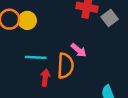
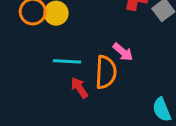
red arrow: (45, 78) -> (79, 88), turned -42

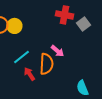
cyan line: (67, 61) -> (21, 57), turned -42

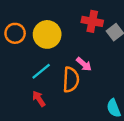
yellow circle: (14, 26) -> (47, 34), moved, size x1.5
red arrow: (29, 74) -> (39, 99), moved

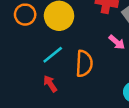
pink arrow: (84, 64) -> (117, 42), moved

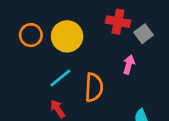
pink arrow: (117, 42) -> (129, 65), turned -114

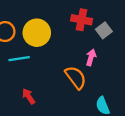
cyan line: (60, 78) -> (19, 59), moved, turned 30
orange semicircle: (94, 87) -> (76, 77), moved, turned -40

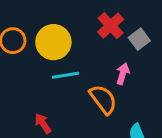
red cross: (82, 20) -> (111, 26), turned 36
cyan line: (19, 59) -> (65, 75), moved

